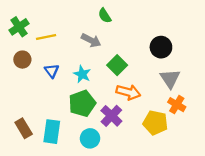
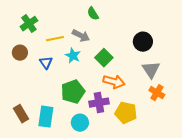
green cross: (19, 27) -> (29, 24), moved
yellow line: (46, 37) -> (55, 39), moved
cyan star: (82, 74) -> (73, 56), moved
purple cross: (111, 116) -> (99, 103), turned 36
yellow pentagon: (155, 123) -> (126, 113), moved

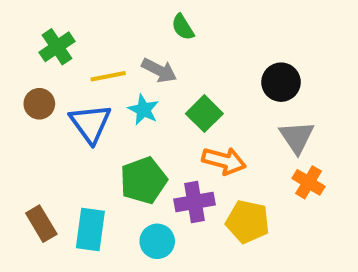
blue triangle: (46, 63) -> (90, 123), size x1.6

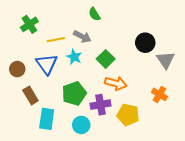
brown circle: (39, 104) -> (17, 69), moved
gray triangle: (297, 137) -> (166, 60), moved
brown rectangle: (41, 224) -> (30, 95), moved

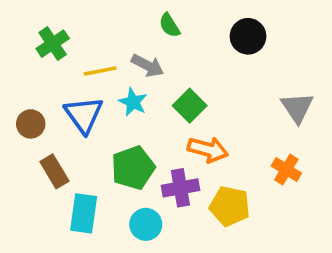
black circle: (145, 43) -> (248, 36), moved

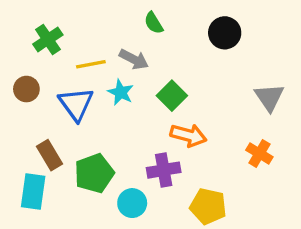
brown circle: (31, 124) -> (26, 89), moved
green pentagon: (133, 168) -> (94, 173), moved
yellow pentagon: (230, 206) -> (208, 206), moved
cyan rectangle: (84, 213) -> (33, 191), moved

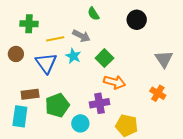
green cross: (48, 39) -> (29, 24), turned 36
brown rectangle: (50, 155) -> (30, 94), turned -66

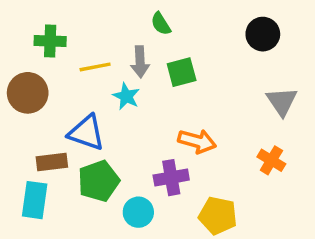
black circle: (137, 20) -> (263, 34), moved
gray arrow: (81, 36) -> (140, 62), turned 60
brown circle: (16, 54) -> (28, 93), size x1.5
green square: (104, 58) -> (182, 72), moved, turned 30
blue triangle: (46, 63) -> (86, 133), moved, turned -35

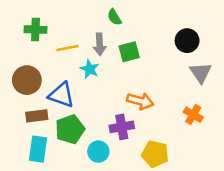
black circle: (263, 34) -> (187, 41), moved
brown circle: (28, 93) -> (27, 80), moved
cyan rectangle: (35, 200) -> (38, 149), moved

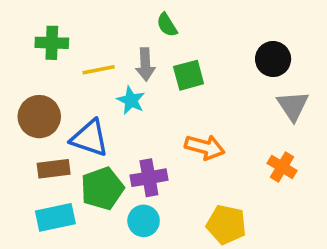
purple cross: (122, 127) -> (149, 178), moved
cyan rectangle: (38, 149) -> (55, 217), turned 70

